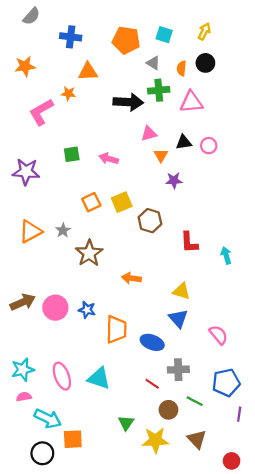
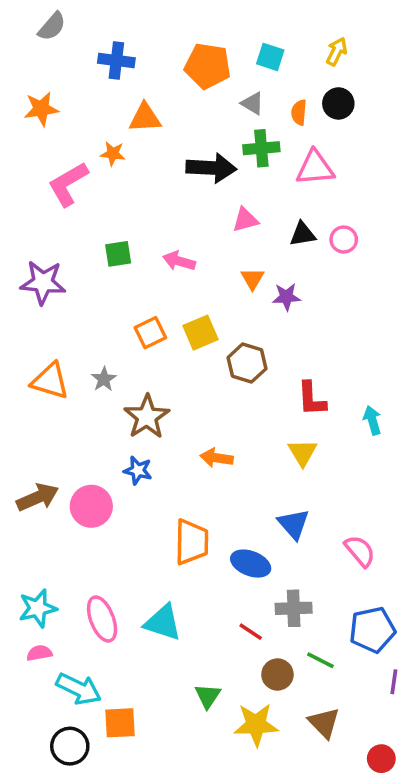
orange triangle: (161, 155) -> (252, 279), moved
orange triangle: (30, 231) -> (50, 381), turned 45
yellow triangle: (182, 291) -> (303, 453), moved, turned 42
blue star: (87, 310) -> (138, 470), moved

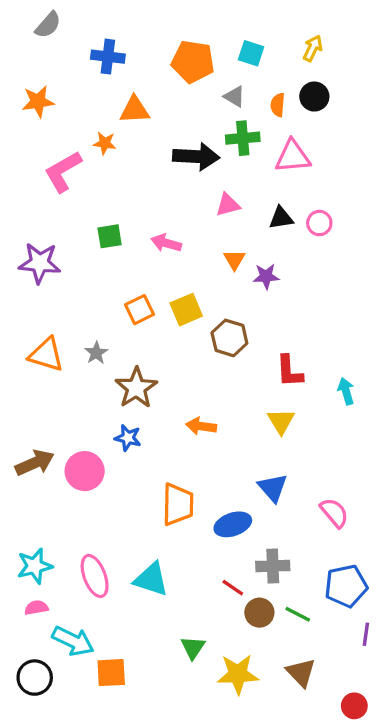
blue ellipse: (251, 564) -> (233, 524), turned -40
brown circle: (277, 675) -> (259, 613), moved
black circle: (70, 746) -> (35, 678), moved

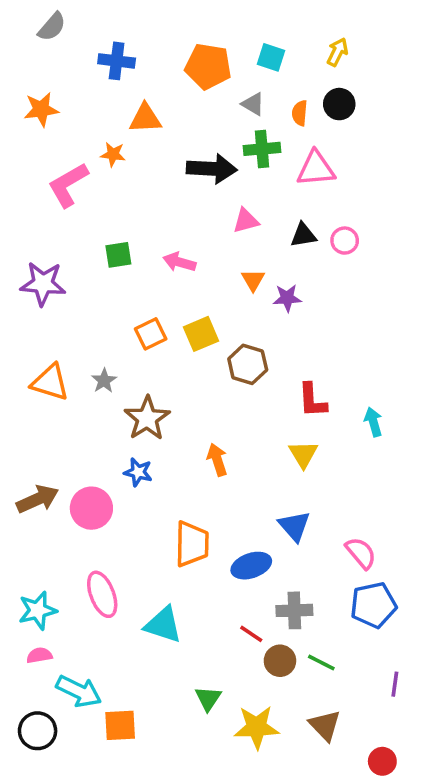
orange arrow: (201, 426) -> (217, 460), turned 64
pink ellipse: (95, 576) -> (102, 594), moved
blue pentagon: (346, 586) -> (373, 605), moved

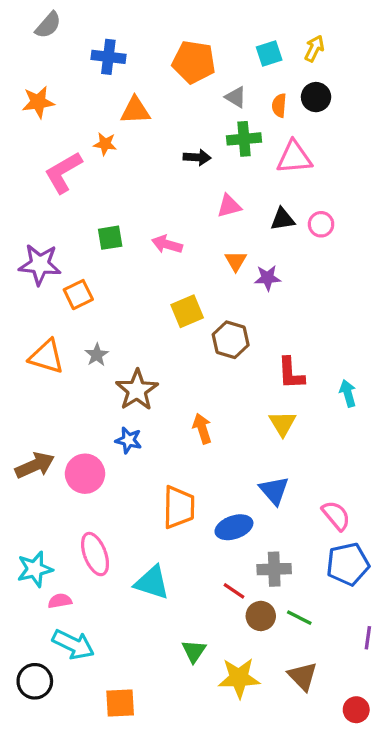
cyan square: (271, 57) -> (269, 54), moved, turned -36
black arrow: (212, 169) -> (197, 157), size x0.6
orange square: (151, 334) -> (78, 295), moved
pink semicircle: (39, 655) -> (60, 601), moved
orange square: (120, 725) -> (120, 703), moved

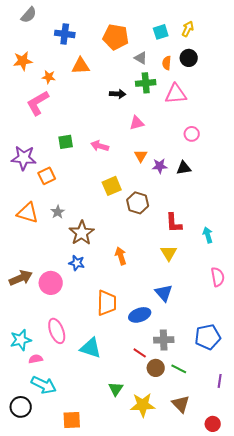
orange star: (105, 144) -> (49, 77), moved
black triangle: (283, 219) -> (184, 168), moved
pink semicircle: (336, 516) -> (218, 277), moved, turned 30

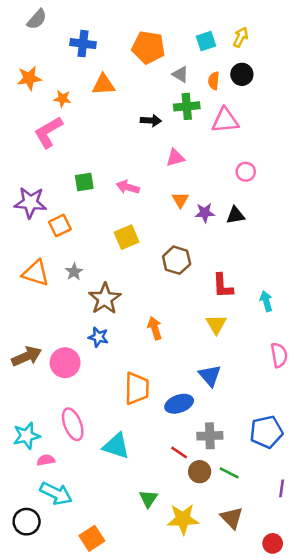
yellow square: (112, 186) -> (127, 237), moved
orange square: (72, 420) -> (92, 538), turned -30

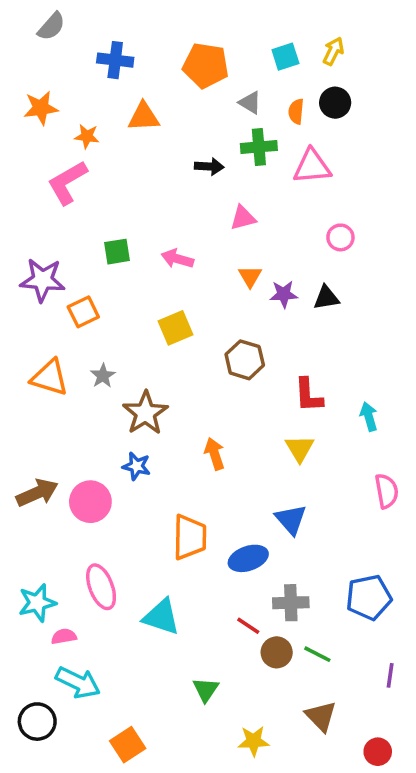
yellow star: (183, 519) -> (254, 741), moved, size x0.7

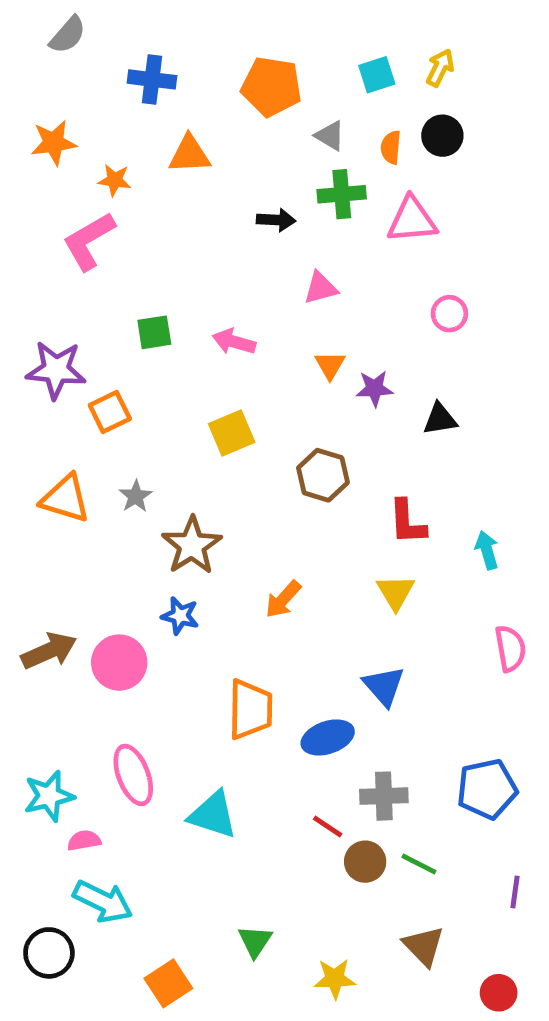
black triangle: (326, 298) -> (440, 419), moved
orange arrow: (215, 454) -> (283, 599), turned -120
green triangle: (206, 690) -> (255, 941), moved

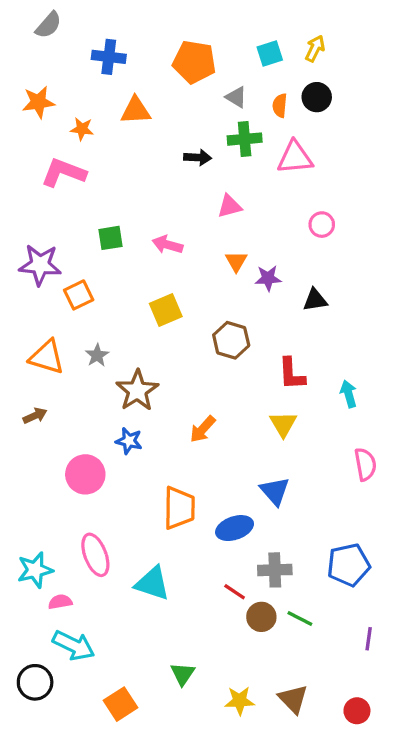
pink L-shape: (89, 241) -> (64, 173), turned 51
brown arrow: (49, 651) -> (35, 416), moved, size x0.6
brown triangle: (424, 946) -> (293, 699), moved

